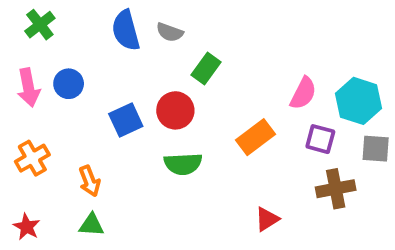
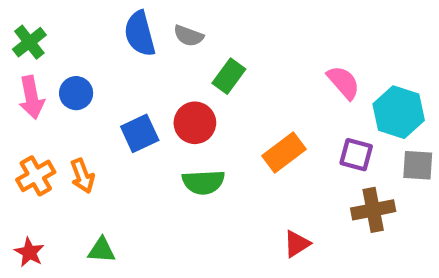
green cross: (40, 25) -> (29, 42), moved
pink semicircle: (303, 93) -> (343, 82), moved, turned -68
orange arrow: (90, 181) -> (82, 176), moved

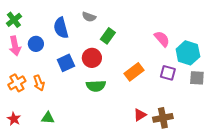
blue semicircle: (140, 34) -> (61, 28), moved
brown cross: (373, 210) -> (163, 118), moved

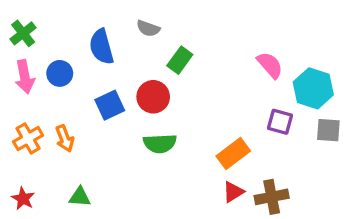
orange rectangle: (134, 72) -> (233, 153), moved

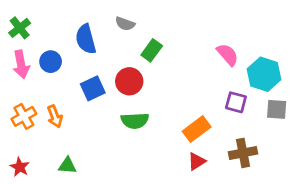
brown cross: (272, 197) -> (243, 153), moved

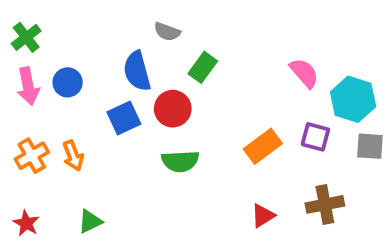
blue semicircle: (86, 39) -> (137, 71), moved
orange rectangle: (197, 129) -> (263, 146), moved
green triangle: (67, 166) -> (90, 221), turned -30

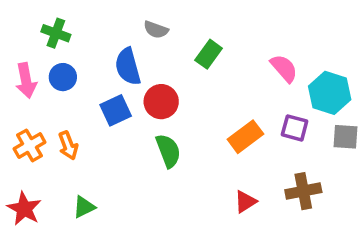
green cross: (26, 37) -> (56, 33), moved, turned -32
green rectangle: (203, 67) -> (209, 54), moved
green semicircle: (180, 161) -> (168, 151), turned -108
red star: (26, 223) -> (24, 209), size x1.4

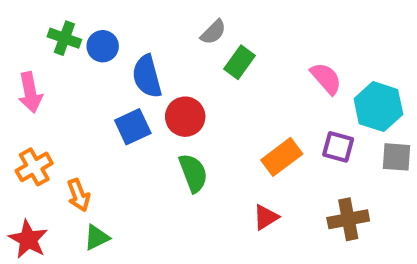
gray semicircle: (156, 30) -> (213, 32), moved, turned -65
blue circle: (63, 77) -> (103, 46), moved
orange arrow: (68, 145) -> (78, 195), moved
red triangle: (245, 202) -> (266, 217), moved

